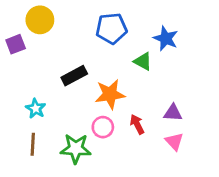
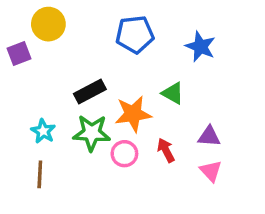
green triangle: (143, 61) -> (173, 93), moved
green star: (76, 149) -> (92, 133), moved

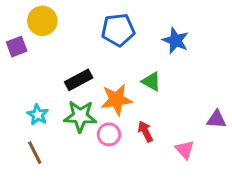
purple triangle: (209, 136) -> (216, 119), moved
brown line: (40, 174) -> (35, 153), turned -30

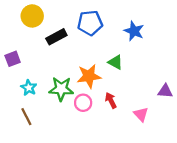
purple square: (17, 47) -> (13, 59), moved
black rectangle: (79, 80) -> (56, 37), moved

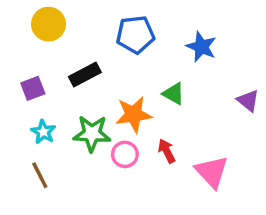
black rectangle: (56, 37) -> (85, 74), moved
purple square: (13, 59) -> (33, 88), moved
purple triangle: (165, 91) -> (248, 101), moved, turned 35
pink triangle: (141, 114) -> (212, 172), size x1.5

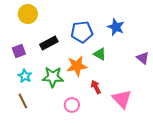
blue pentagon: (135, 35) -> (82, 32), moved
pink circle: (125, 154) -> (72, 105), moved

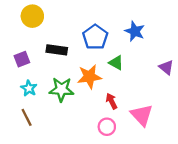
blue pentagon: (82, 32) -> (95, 37), turned -30
black rectangle: (49, 43) -> (57, 50), turned 36
pink circle: (72, 105) -> (107, 127), moved

